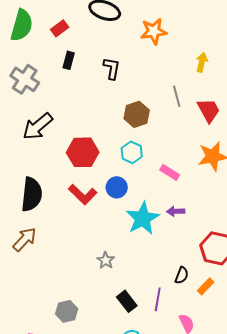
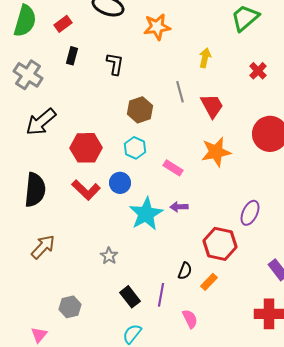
brown arrow: (25, 239) -> (43, 247), moved

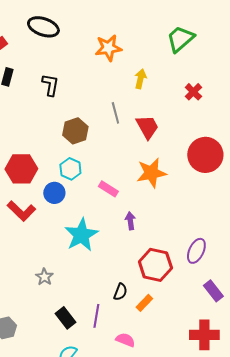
orange star: (157, 27) -> (108, 48), moved
blue circle: (120, 183) -> (54, 193), moved
purple arrow: (179, 207) -> (130, 221), moved, turned 84
purple ellipse: (250, 213) -> (196, 251), moved
pink semicircle: (190, 319) -> (125, 340), turned -42

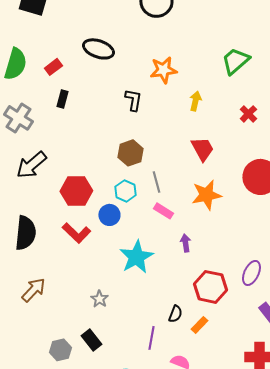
black L-shape: (50, 85) -> (133, 100), moved
gray line: (115, 113) -> (156, 182), moved
black rectangle: (65, 318) -> (91, 340), moved

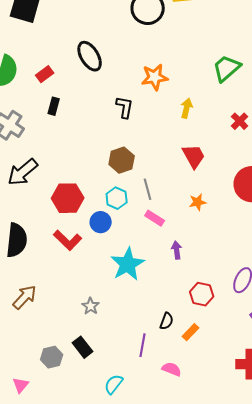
black ellipse: (98, 49) -> (90, 56), turned 40
orange star: (206, 195) -> (198, 202), size x0.6
red hexagon: (210, 287) -> (202, 294), size x0.7

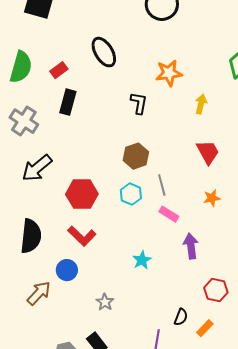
black rectangle: (54, 106) -> (68, 102), size x1.4
blue circle: (101, 222) -> (67, 270), moved
purple arrow: (177, 250) -> (191, 246), size x1.4
cyan star: (128, 264) -> (142, 260), size x0.6

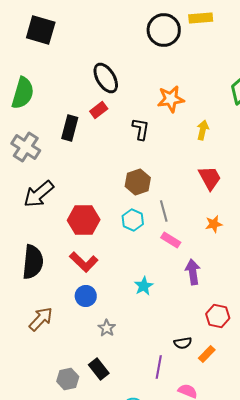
red rectangle: (59, 70) -> (99, 110), moved
blue circle: (67, 270) -> (86, 296), moved
black semicircle: (181, 317) -> (183, 343), turned 60

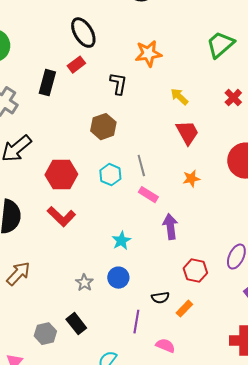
yellow arrow: (203, 130) -> (179, 97), moved, turned -60
brown hexagon: (138, 182) -> (103, 127), moved
blue circle: (86, 296) -> (118, 278), moved

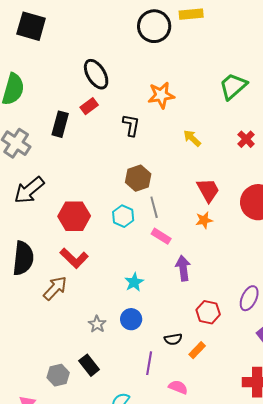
brown hexagon: (103, 127) -> (138, 178), moved
red trapezoid: (187, 133) -> (208, 190), moved
brown arrow: (18, 274) -> (55, 288), moved

